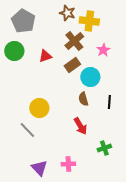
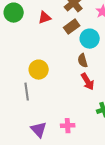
red arrow: (80, 126) -> (88, 82), moved
gray line: (27, 130) -> (27, 92), turned 36

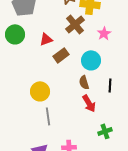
brown rectangle: (72, 27) -> (61, 55), moved
gray line: (27, 92) -> (48, 116), moved

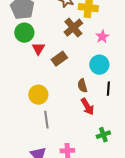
green circle: (15, 34) -> (24, 33), moved
red triangle: (46, 39) -> (38, 49), moved, turned -40
cyan circle: (91, 60) -> (99, 65), moved

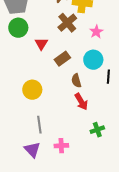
red triangle: (38, 49) -> (41, 44), moved
brown rectangle: (59, 59) -> (62, 59), moved
black line: (108, 89) -> (108, 77), moved
gray line: (46, 120) -> (39, 125), moved

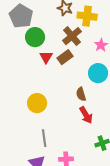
green circle: (18, 28) -> (35, 37), moved
brown rectangle: (62, 59) -> (65, 57), moved

